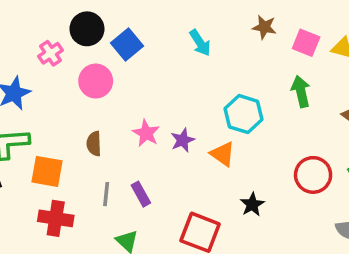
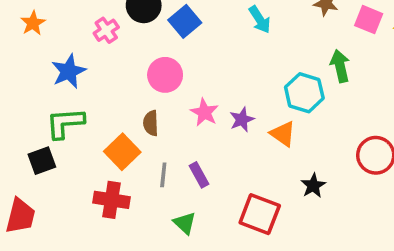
pink circle: (96, 81) -> (165, 75), moved
green arrow: (301, 91) -> (340, 66), moved
orange square: (47, 171) -> (122, 152), moved, turned 36

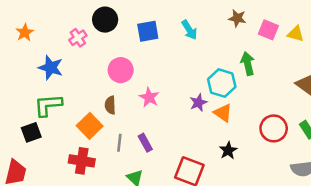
blue square: (185, 21) -> (148, 31), moved, turned 30
blue star: (69, 71) -> (51, 68), turned -30
purple star: (242, 120) -> (198, 103), moved
orange triangle: (283, 134) -> (223, 113), moved

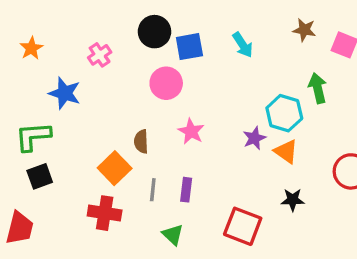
black circle: (105, 20) -> (155, 32), moved
pink circle: (121, 70) -> (166, 83), moved
green L-shape: (48, 105) -> (33, 136), moved
purple rectangle: (145, 143) -> (186, 190), turned 36
black star: (228, 150) -> (293, 200), turned 30

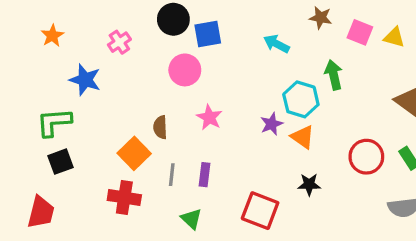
cyan arrow: (243, 45) -> (276, 44), moved, turned 150

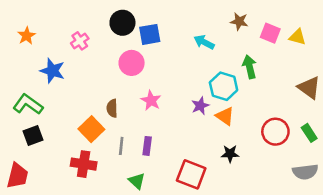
green L-shape: (54, 122) -> (28, 104), turned 40

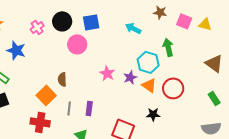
black circle: (122, 23) -> (62, 21), moved
pink star: (151, 101) -> (107, 73), moved
red circle: (275, 132) -> (173, 88), moved

